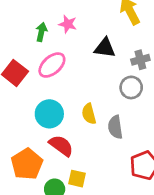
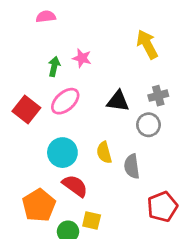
black triangle: (105, 48) -> (118, 101), moved

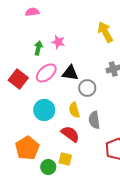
black triangle: (118, 101) -> (70, 73), moved
gray circle: (148, 125) -> (87, 88), moved
red semicircle: (75, 186) -> (70, 134), moved

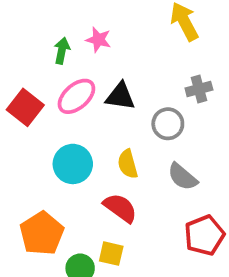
gray circle: (87, 88) -> (168, 124), moved
gray semicircle: (94, 120) -> (182, 177), moved, turned -42

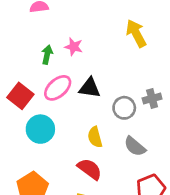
gray cross: (199, 89) -> (152, 99), moved
cyan circle: (73, 164) -> (40, 129), moved

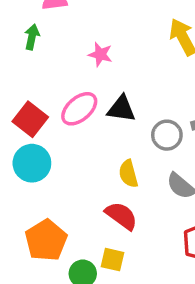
green arrow: (47, 55) -> (32, 37), moved
cyan circle: (40, 129) -> (32, 163), moved

